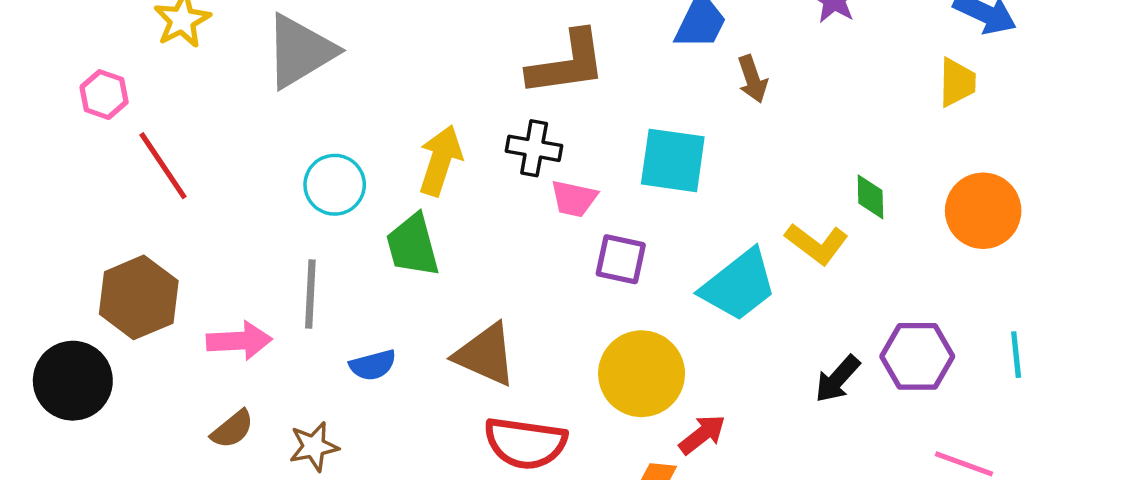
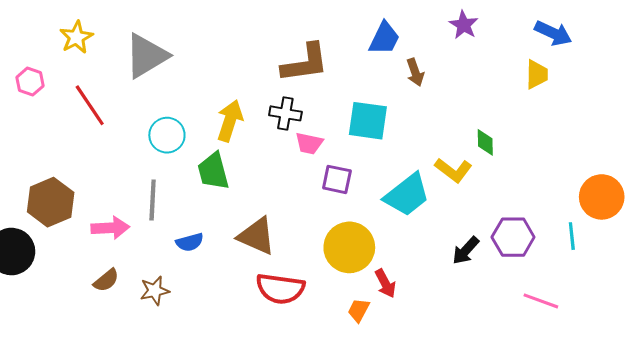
red line: (163, 166) -> (90, 105), moved
orange circle: (983, 211) -> (602, 197), moved
red arrow: (702, 434) -> (385, 283), turned 100

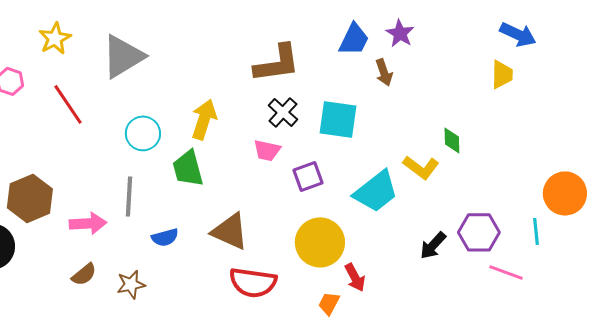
purple star: (464, 25) -> (400, 33), moved
black cross: (285, 113) -> (283, 112), moved, turned 32
pink trapezoid: (309, 143) -> (267, 150), moved
purple square: (337, 179) -> (308, 176), turned -32
pink line: (541, 301) -> (506, 272), moved

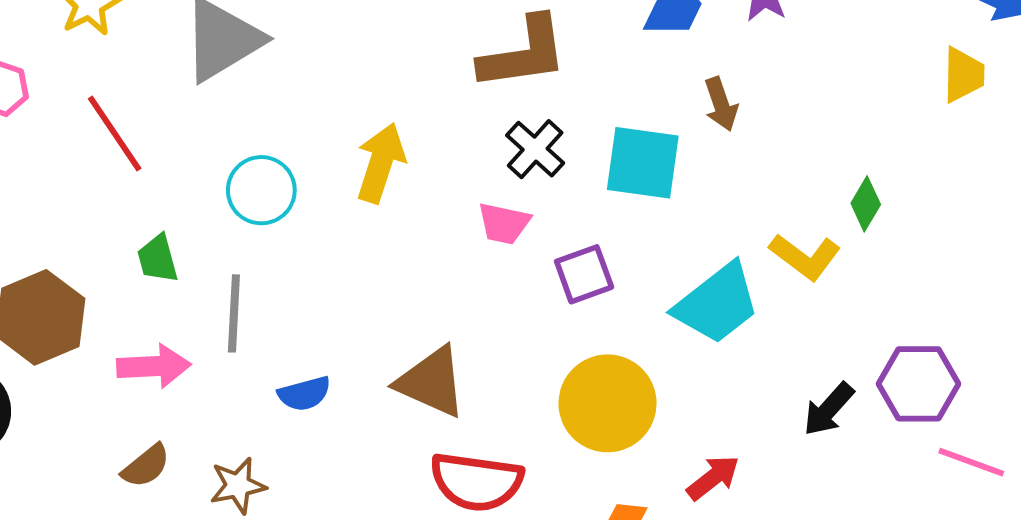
brown arrow: (384, 72) -> (721, 104), moved
green diamond: (452, 140) -> (866, 204), turned 32
green trapezoid: (188, 168) -> (158, 259), moved, size x0.7
red arrow: (355, 277) -> (713, 478), moved, turned -100

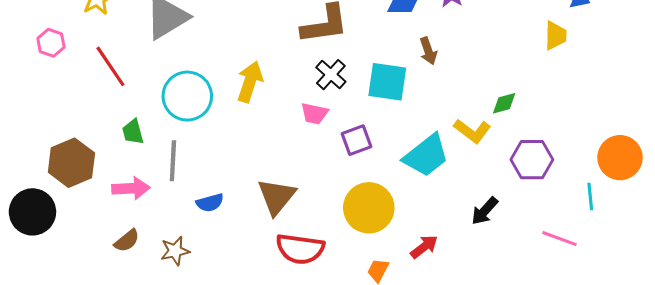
cyan circle: (261, 190) -> (187, 96), size x1.4
green diamond: (866, 204) -> (504, 103), turned 44
brown triangle: (431, 382) -> (277, 197), turned 45
purple hexagon: (918, 384) -> (532, 160), moved

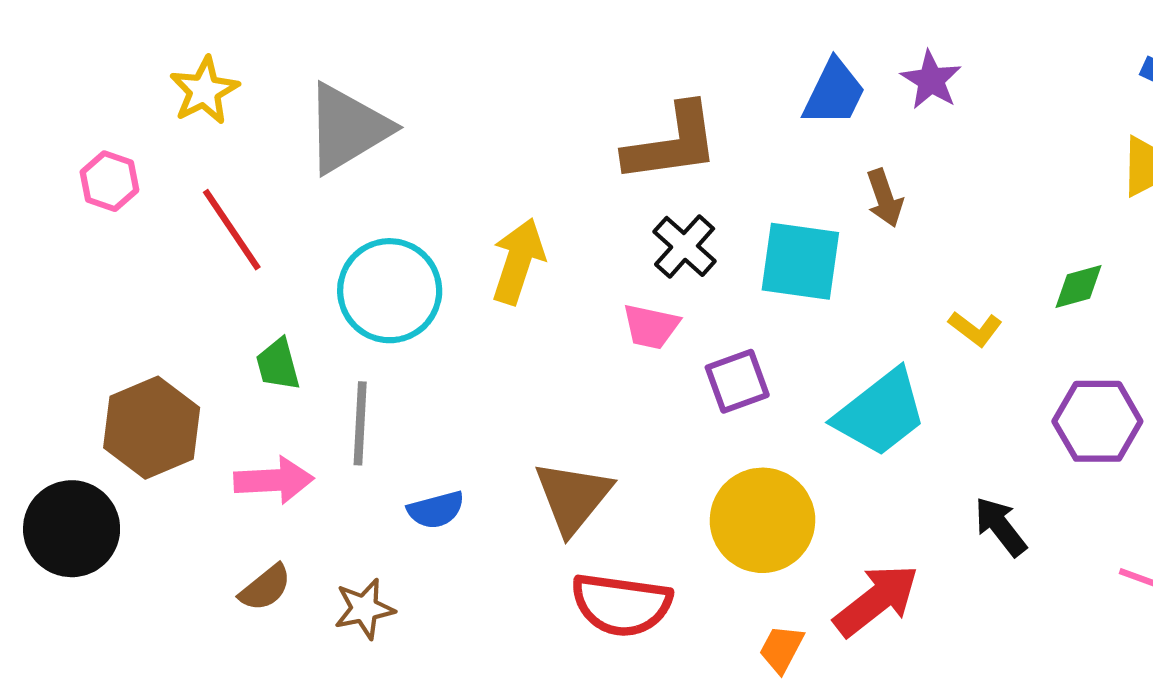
green diamond: (504, 103) -> (1078, 286), moved
yellow L-shape: (472, 131) -> (975, 329), moved, size x0.7
black arrow: (485, 211) -> (1001, 527), turned 100
red arrow: (424, 247) -> (876, 600), size x1.5

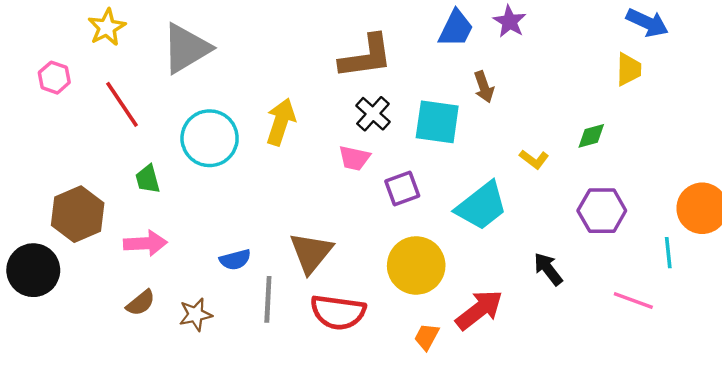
gray line: (360, 423) -> (268, 299), moved

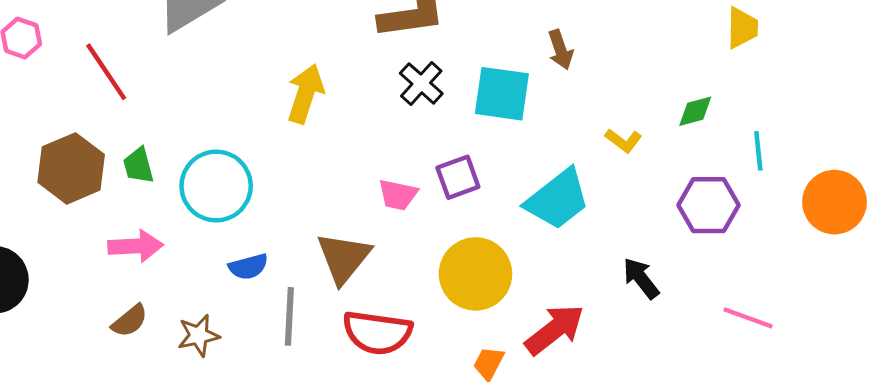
cyan circle: (210, 138) -> (216, 186), moved
pink trapezoid: (354, 158) -> (398, 195), moved
brown hexagon: (78, 214) -> (71, 168), moved
cyan line: (668, 253) -> (758, 151), moved

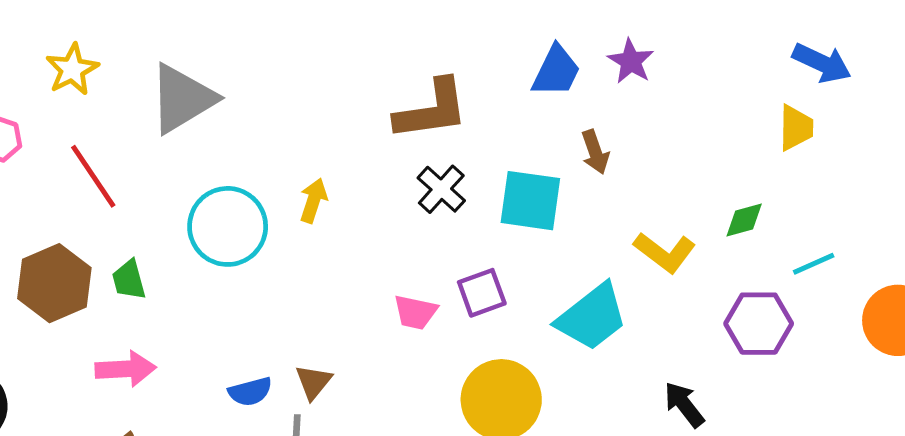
yellow arrow: (306, 94) -> (313, 201), size x0.7
yellow L-shape: (623, 141) -> (665, 252), size x1.5
cyan line: (758, 151) -> (814, 264), turned 72
cyan circle: (216, 186) -> (228, 226), moved
brown triangle: (344, 258) -> (313, 382), moved, size x0.6

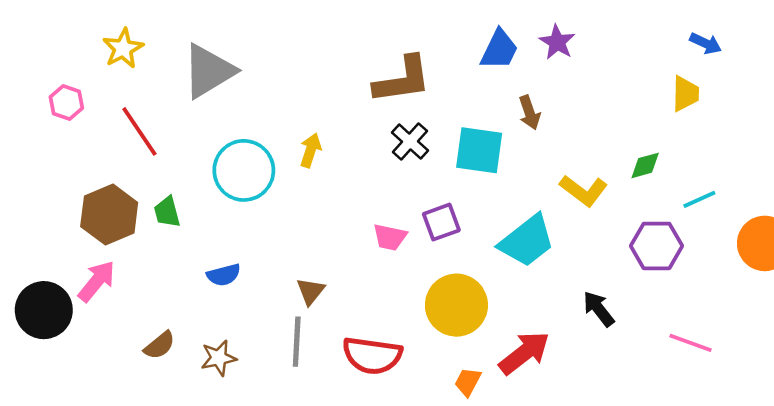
blue arrow: (822, 63) -> (706, 43), size x0.7
pink arrow: (126, 369) -> (97, 281), moved, turned -48
blue semicircle: (250, 392) -> (224, 275), moved

